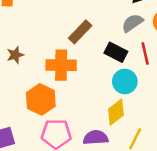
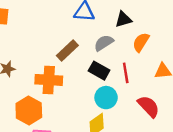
gray semicircle: (132, 23) -> (104, 43), moved

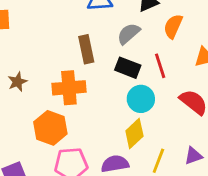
brown rectangle: (67, 51) -> (86, 49), turned -50

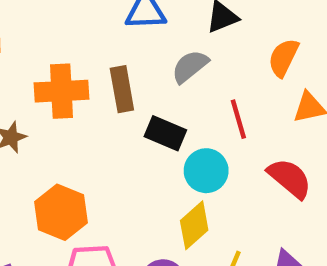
orange semicircle: (173, 26) -> (283, 58), moved
black rectangle: (128, 68) -> (165, 133), moved
orange cross: (69, 88) -> (62, 91), moved

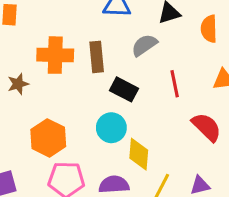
orange semicircle: (283, 58) -> (209, 29), moved, turned -32
cyan circle: (206, 171) -> (111, 128), moved
yellow diamond: (194, 225) -> (139, 154), turned -48

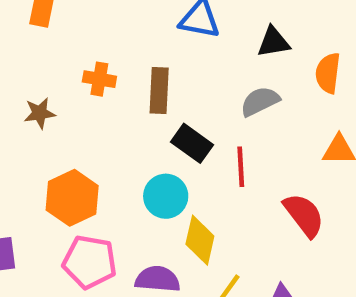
gray semicircle: (144, 45) -> (260, 101), moved
orange cross: (55, 55) -> (99, 79), size x0.6
red line: (175, 84) -> (241, 167), moved

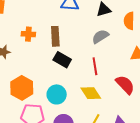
black rectangle: (192, 143) -> (62, 60), moved
cyan circle: (166, 196) -> (57, 94), moved
yellow diamond: (200, 240) -> (91, 93), moved, turned -40

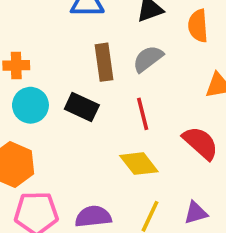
brown rectangle: (55, 36) -> (104, 62), moved
cyan circle: (57, 94) -> (30, 105), moved

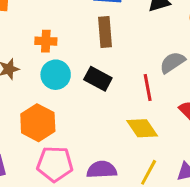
gray semicircle: (148, 59) -> (172, 62), moved
brown rectangle: (104, 62) -> (105, 32), moved

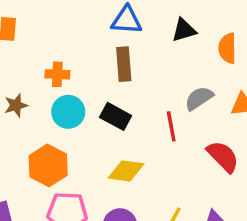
yellow diamond: (142, 128) -> (126, 171), moved, turned -48

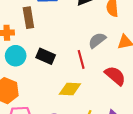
brown rectangle: (124, 64) -> (28, 18), moved
yellow diamond: (126, 171) -> (70, 89), moved

